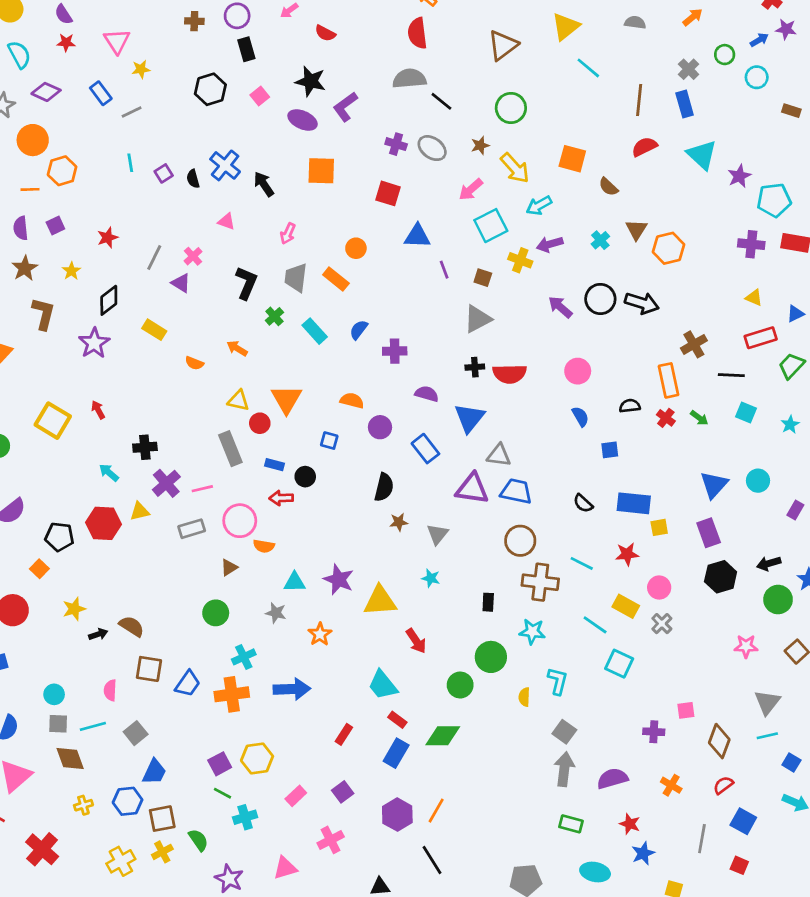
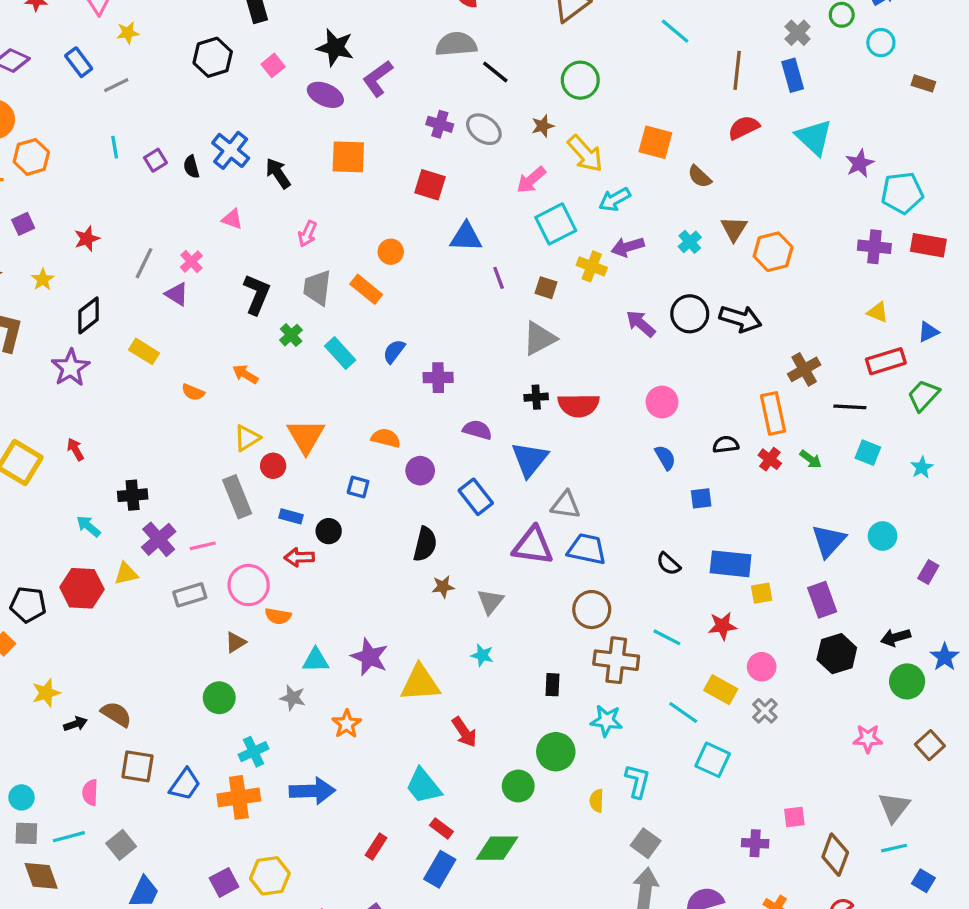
yellow triangle: (238, 400) -> (247, 438), turned -45

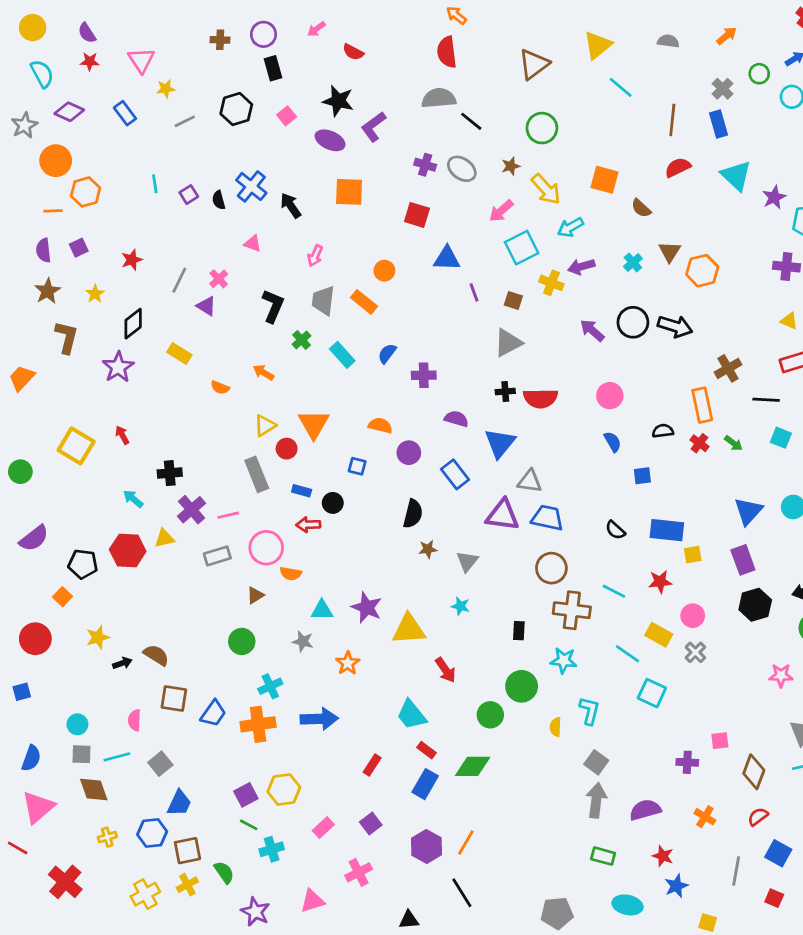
gray line: (116, 85) -> (185, 121), moved

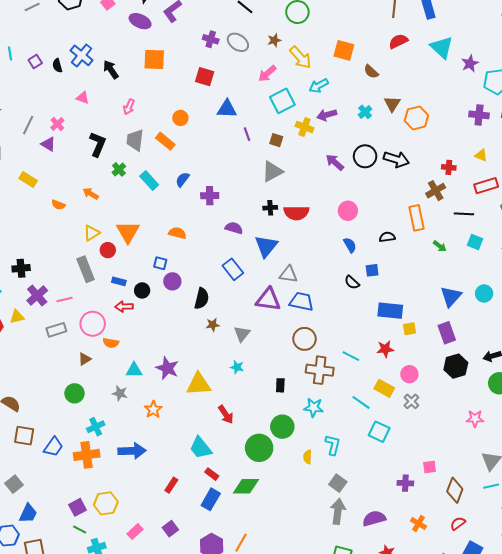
red cross: (699, 443) -> (449, 167), moved, turned -32
purple circle: (409, 453) -> (172, 281), moved
black semicircle: (615, 530) -> (352, 282), moved
green circle: (490, 715) -> (259, 448), size x1.4

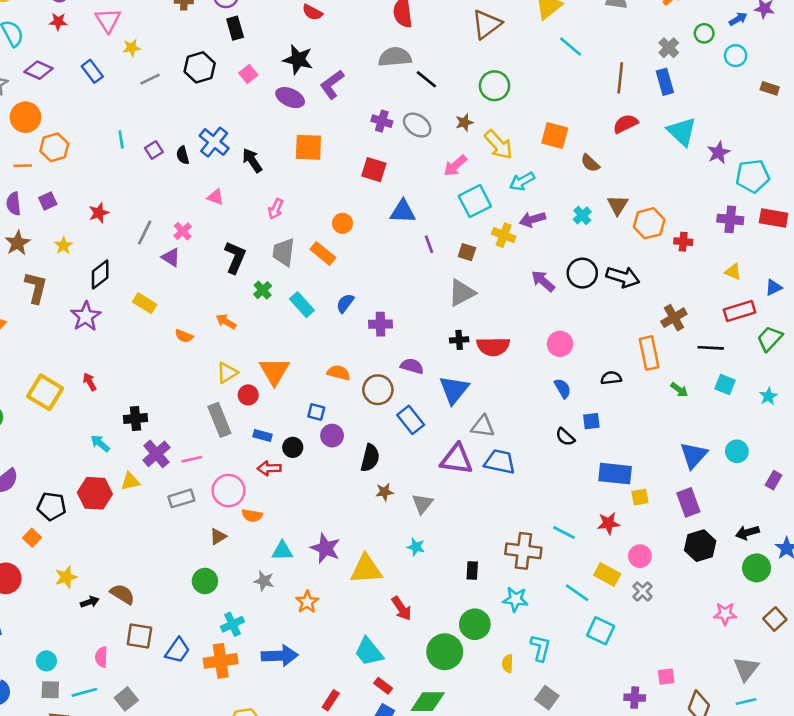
red cross: (449, 167) -> (683, 242), moved
brown circle: (305, 339) -> (378, 390), moved

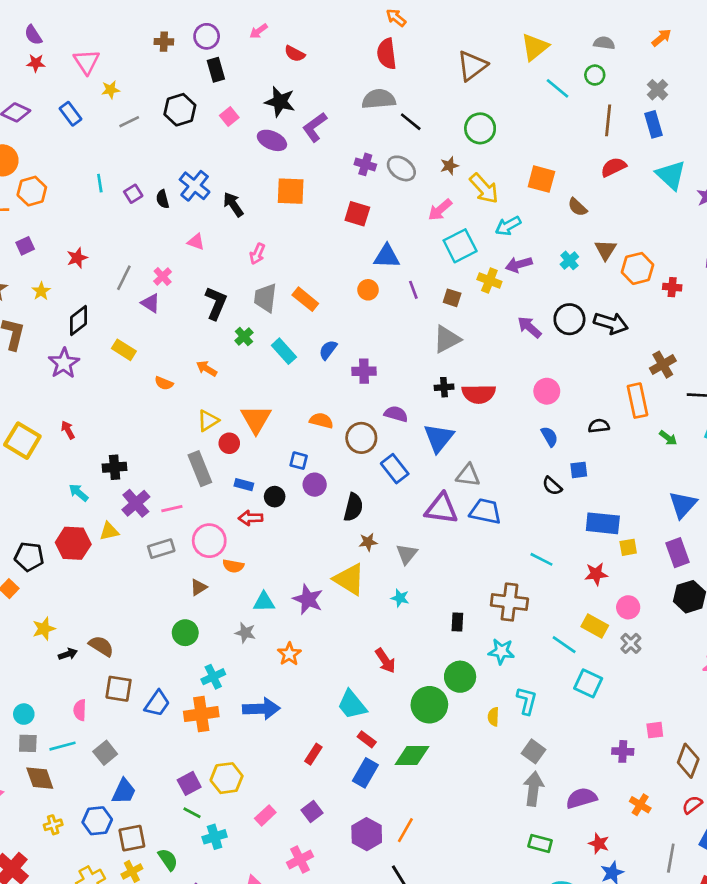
green circle: (704, 33) -> (595, 75), moved
orange circle: (343, 223) -> (368, 290), moved
cyan line: (564, 533) -> (541, 559), moved
yellow triangle: (366, 569) -> (349, 579), moved, turned 36

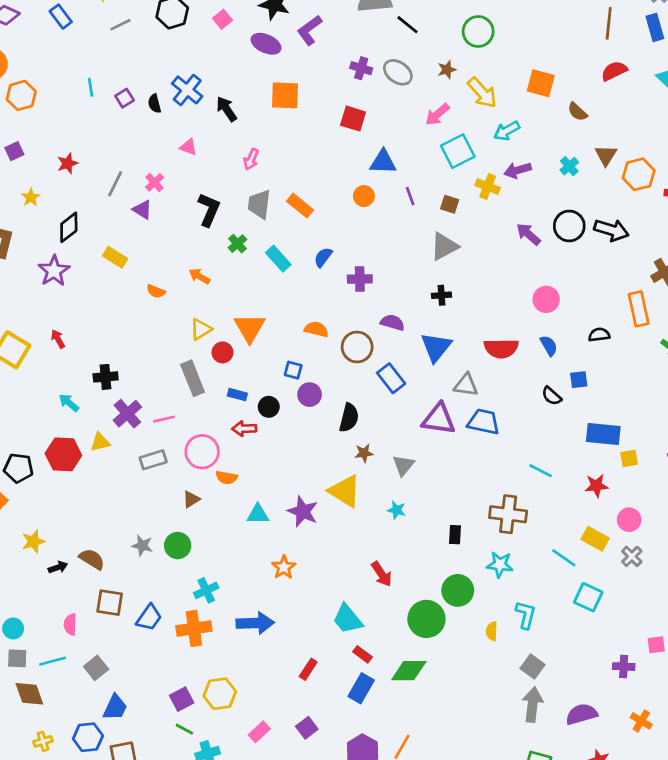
red semicircle: (479, 394) -> (501, 348), moved
gray star: (245, 633) -> (142, 546), moved

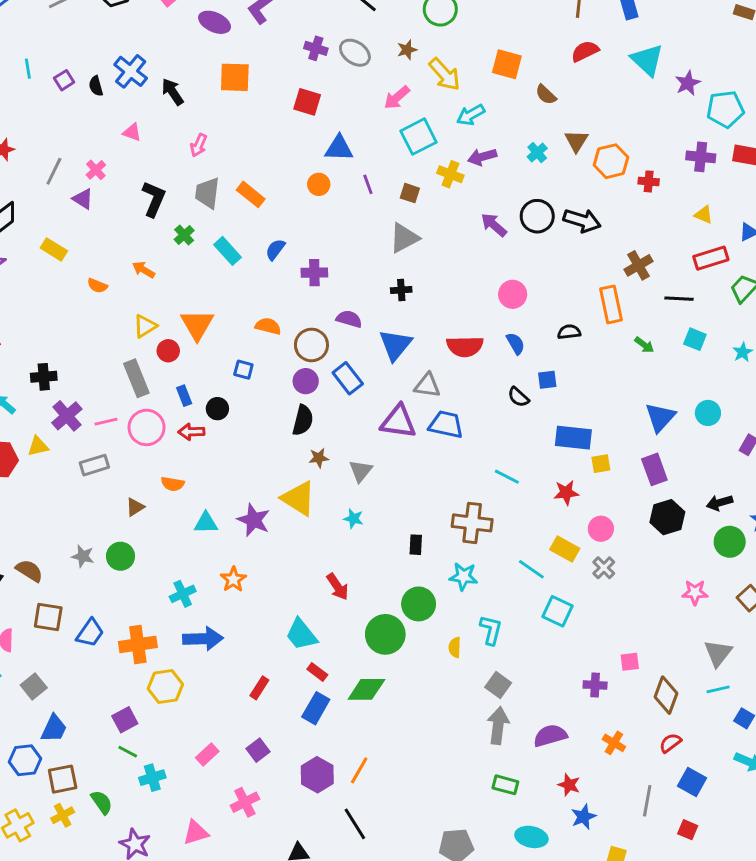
blue rectangle: (237, 395) -> (184, 396), turned 54
purple circle: (310, 395) -> (306, 381), moved
pink circle: (202, 452) -> (147, 427), moved
cyan cross: (206, 590) -> (183, 594), moved
yellow hexagon: (220, 694) -> (165, 686), moved

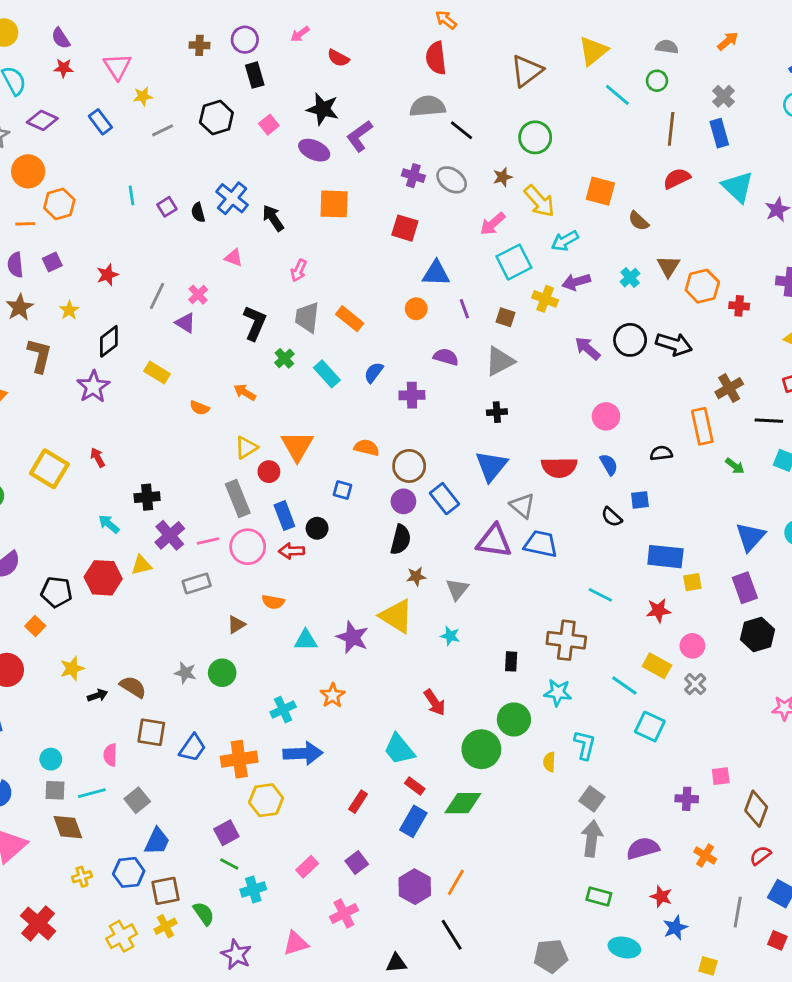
purple semicircle: (349, 319) -> (446, 357), moved
gray triangle: (427, 385) -> (522, 506), turned 32
blue rectangle: (184, 396) -> (284, 516), size x1.4

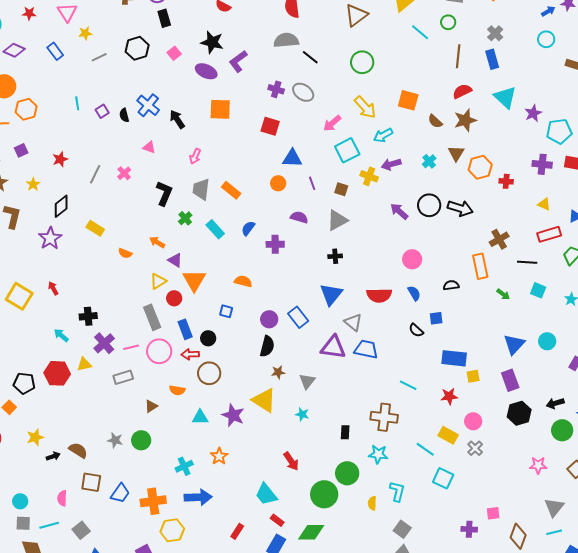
brown star: (503, 177) -> (465, 120), moved, size x1.6
purple triangle: (185, 323) -> (175, 260), moved
brown circle: (409, 466) -> (209, 373), moved

